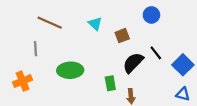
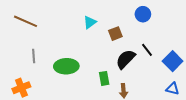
brown line: (50, 23) -> (25, 21), moved
cyan triangle: (95, 24) -> (90, 22), turned 40
gray line: (36, 49) -> (34, 56), moved
orange cross: (23, 81) -> (21, 88), moved

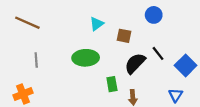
brown square: (115, 34) -> (124, 36), turned 32
green ellipse: (66, 66) -> (86, 58), moved
blue triangle: (173, 89) -> (176, 95), moved, turned 48

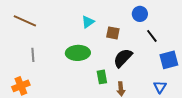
black line: (158, 53) -> (152, 36), moved
blue square: (186, 65) -> (169, 60), turned 30

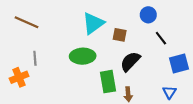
cyan triangle: (88, 22) -> (93, 23), size x1.6
green rectangle: (102, 77) -> (108, 82), size x1.5
orange cross: (21, 86) -> (19, 77), moved

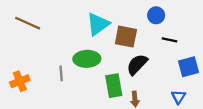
brown square: (120, 35) -> (126, 37), size x1.5
black line: (161, 38) -> (169, 40), turned -40
gray line: (35, 58) -> (61, 73), moved

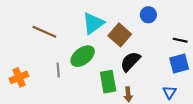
brown line: (28, 23) -> (44, 32), moved
brown square: (126, 37) -> (120, 35), turned 30
black line: (169, 40) -> (180, 40), moved
green ellipse: (87, 59) -> (83, 56), turned -35

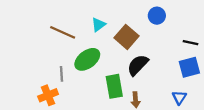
cyan triangle: (93, 23) -> (98, 25), size x0.6
brown line: (44, 32) -> (63, 32), moved
orange cross: (19, 77) -> (48, 95), moved

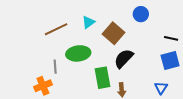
brown line: (63, 32) -> (56, 29), turned -50
green ellipse: (87, 59) -> (78, 53), turned 30

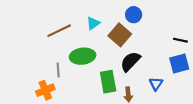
blue circle: (141, 14) -> (134, 15), moved
blue triangle: (161, 88) -> (156, 84), moved

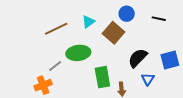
black line: (180, 40) -> (159, 19), moved
black semicircle: (130, 61) -> (138, 58), moved
gray line: (58, 70) -> (55, 66), turned 56

